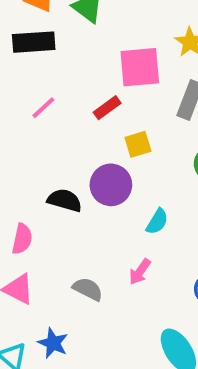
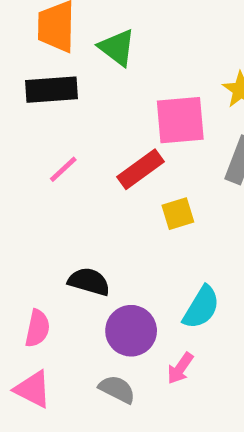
red rectangle: (107, 108) -> (140, 169), size x1.4
purple circle: (111, 185) -> (131, 331), moved
cyan semicircle: (157, 222) -> (201, 307), size x1.4

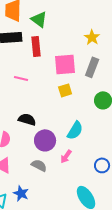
pink square: (180, 120) -> (65, 64), moved
pink line: (63, 169) -> (21, 78), moved, turned 56
red rectangle: (140, 169) -> (36, 46), moved, turned -60

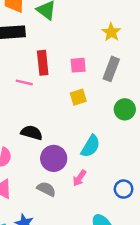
red rectangle: (36, 46) -> (43, 63), moved
pink square: (65, 64) -> (78, 65), size x0.6

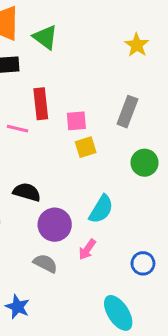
yellow star: (111, 32) -> (137, 45), moved
pink square: (78, 65) -> (76, 121), moved

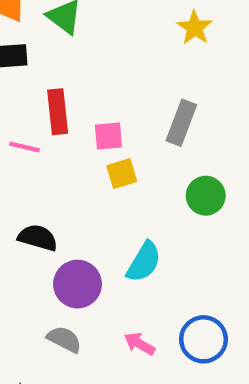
pink arrow: (87, 249) -> (139, 344), moved, turned 85
blue circle: (143, 263) -> (203, 339), size x1.4

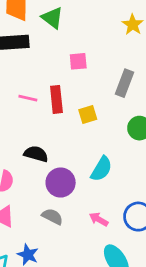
red rectangle: (58, 112) -> (56, 99), moved
pink square: (108, 136) -> (78, 61), moved

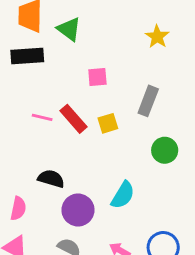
red rectangle: (56, 99) -> (74, 119), turned -35
yellow square: (88, 114) -> (108, 123), moved

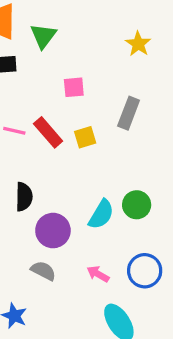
green triangle: (69, 29) -> (43, 36), turned 30
green circle: (165, 150) -> (137, 205), moved
black semicircle: (51, 179) -> (24, 197), turned 75

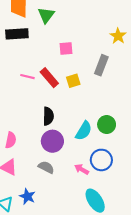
yellow star: (138, 44) -> (118, 36), moved
black semicircle: (24, 197) -> (48, 116), moved
blue circle: (145, 271) -> (101, 160), moved

